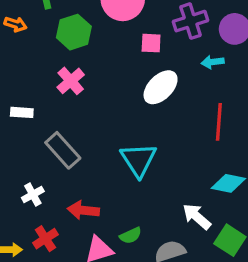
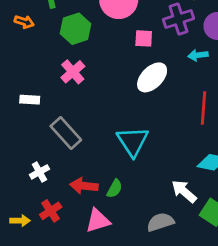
green semicircle: (131, 235) -> (115, 189), moved, turned -36

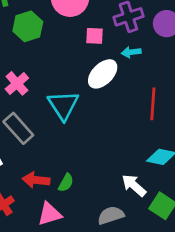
cyan arrow: (198, 55) -> (131, 52), moved
pink cross: (73, 72) -> (17, 83), moved
cyan triangle: (133, 141) -> (63, 105), moved

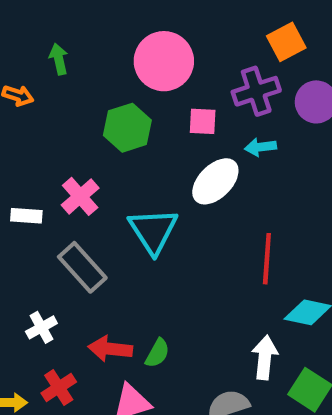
green hexagon: (28, 26) -> (127, 128), moved
red line: (153, 104) -> (267, 259), moved
white arrow: (134, 185) -> (265, 357), turned 55

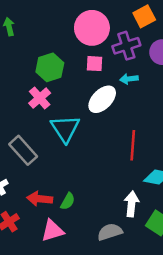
pink circle: (164, 61) -> (92, 28), moved
pink cross: (80, 196) -> (40, 98), moved

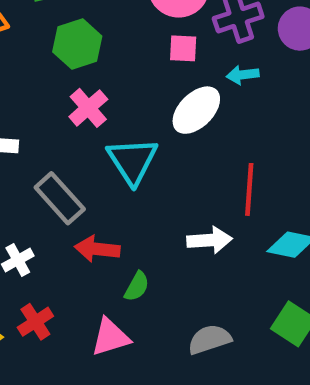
green hexagon: (50, 67) -> (77, 44), moved
red arrow: (40, 199) -> (97, 249), moved
white arrow: (131, 204) -> (210, 240), moved, turned 80

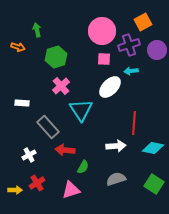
gray semicircle: (210, 339) -> (116, 179), moved

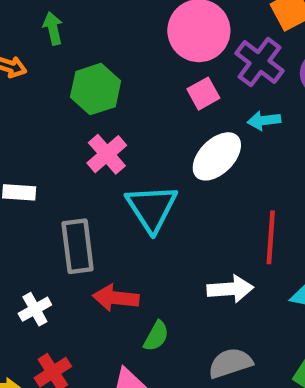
purple cross: (129, 45) -> (260, 62), turned -35
pink square: (104, 59) -> (203, 94), turned -32
gray rectangle: (48, 127) -> (78, 246), turned 35

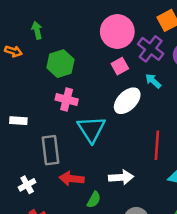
cyan arrow: (264, 120) -> (153, 81), turned 49
pink cross: (107, 154) -> (67, 100), turned -35
white arrow: (230, 289) -> (121, 177), moved

